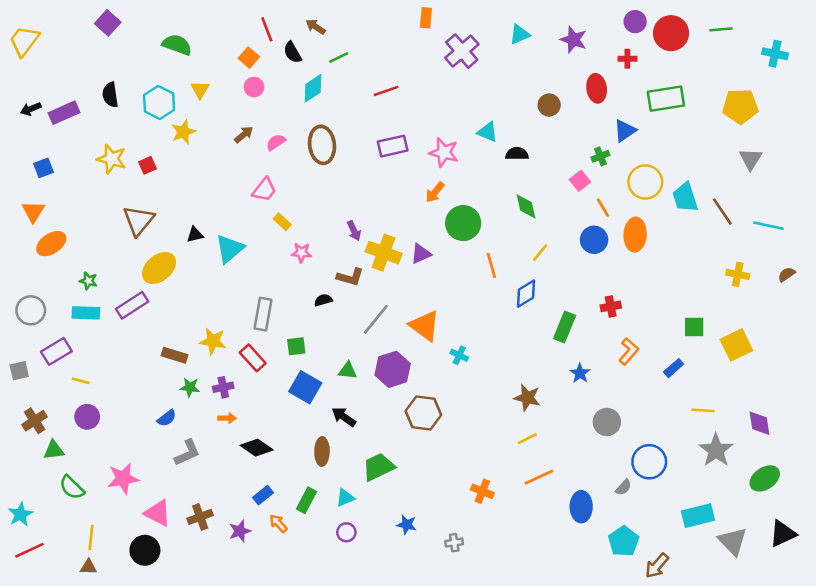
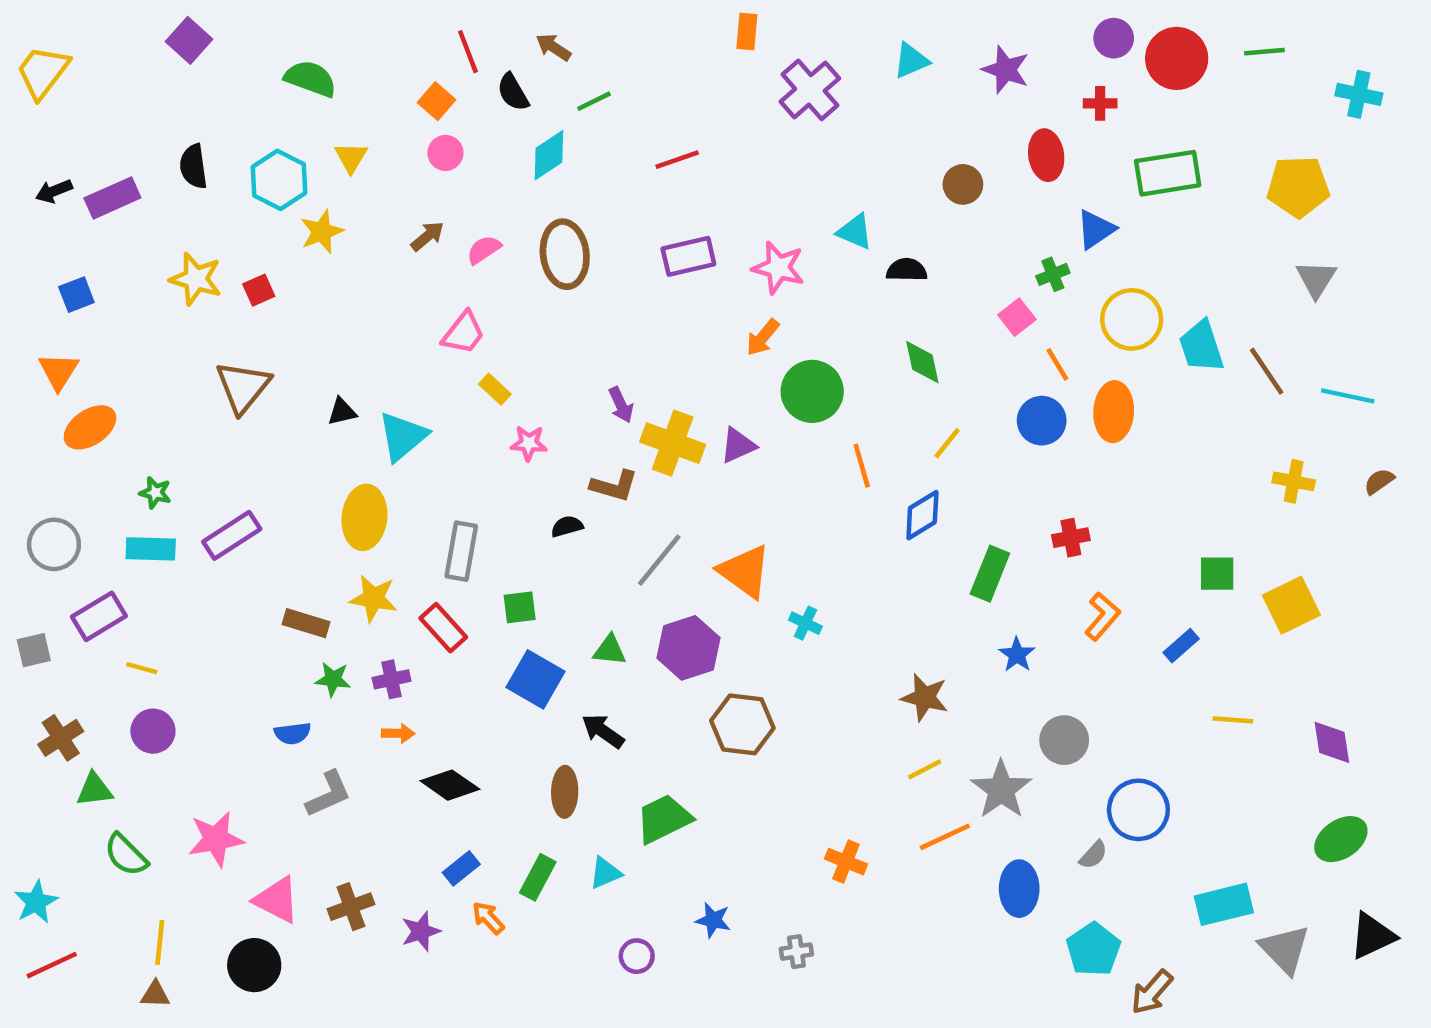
yellow ellipse: (159, 268) -> (364, 517), moved, turned -44
blue semicircle: (167, 418) -> (292, 733), turned 30
gray star: (716, 450) -> (1001, 790), moved
purple circle: (346, 532) -> (637, 956), moved

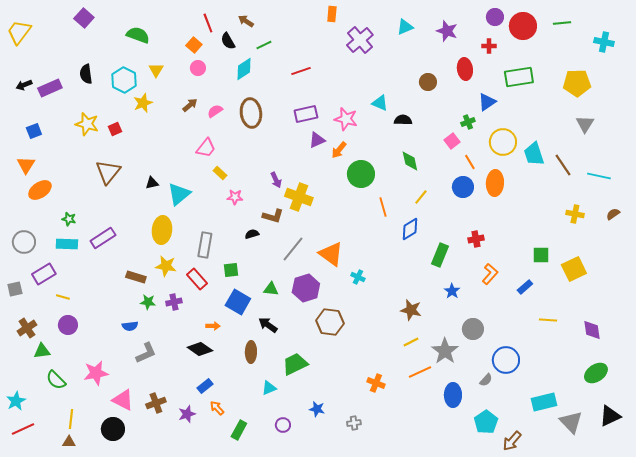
purple triangle: (738, 445) -> (317, 140), moved
orange arrow: (398, 733) -> (213, 326), moved
green rectangle: (538, 877) -> (239, 430), moved

